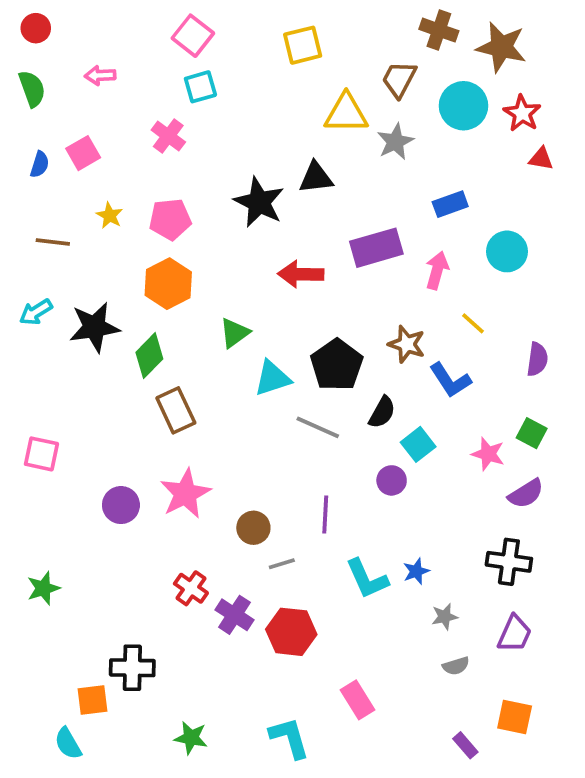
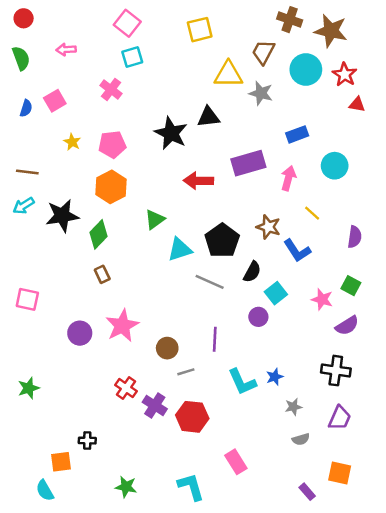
gray star: (395, 142) -> (261, 93), turned -30
brown line: (53, 242) -> (27, 172), moved
brown rectangle: (176, 410) -> (102, 274), moved, size x0.6
black cross: (132, 668) -> (87, 441), size x0.6

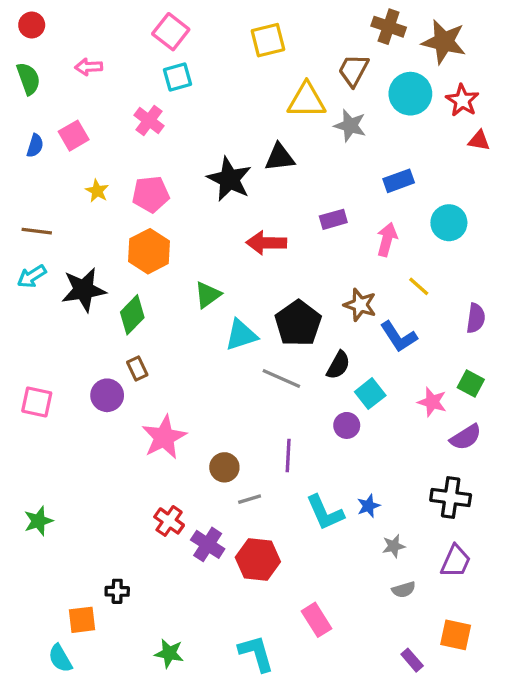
purple rectangle: (248, 163) -> (333, 219), size x0.6
purple circle: (80, 333) -> (107, 395), moved

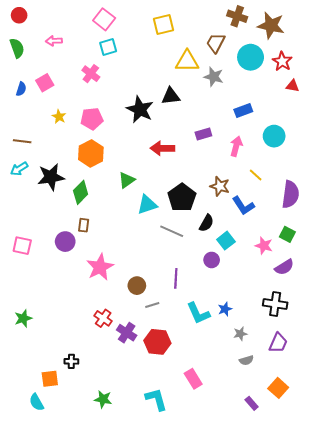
purple semicircle: (476, 318) -> (290, 194), size x1.5
brown rectangle: (137, 368) -> (84, 225), turned 32
orange square: (456, 635) -> (278, 388), turned 30

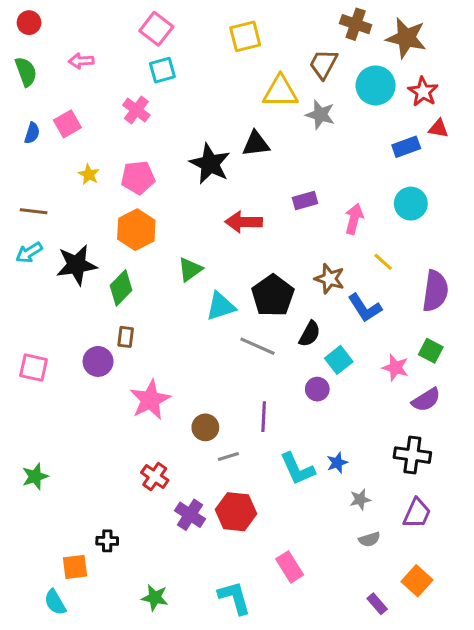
blue rectangle: (243, 110) -> (406, 147), moved
purple cross: (127, 333) -> (190, 515), moved

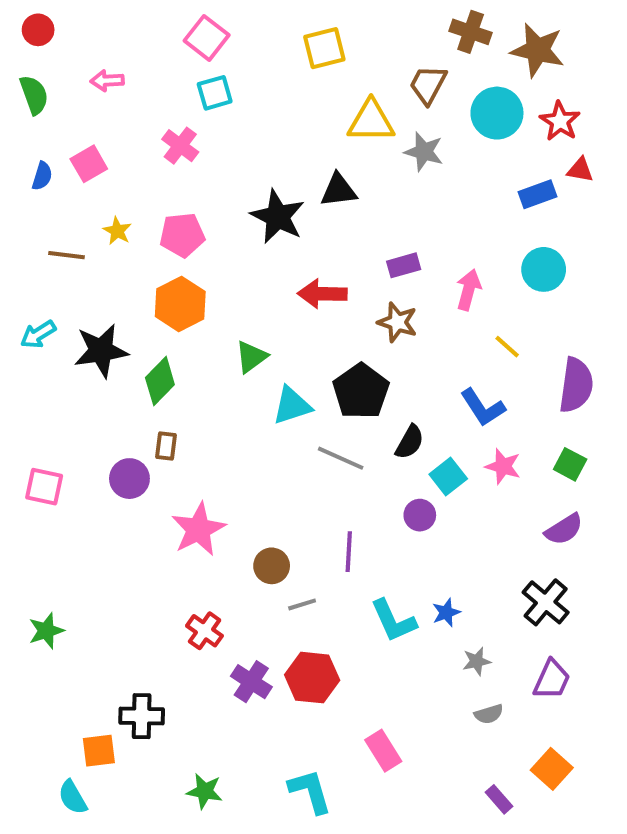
brown line: (34, 211) -> (67, 255), moved
brown star: (330, 279) -> (397, 322), moved
pink star: (395, 368) -> (503, 466), moved
black cross: (412, 455) -> (546, 602), turned 32
black cross: (107, 541) -> (142, 716), size x1.5

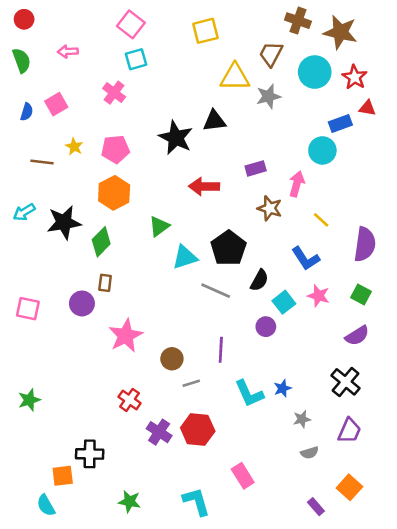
gray star: (424, 152) -> (268, 96), turned -30
cyan circle: (544, 269) -> (322, 150), moved
brown star: (397, 322) -> (270, 208), moved

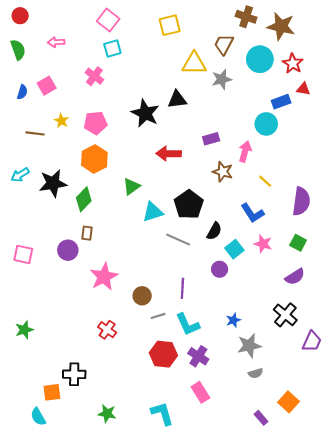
cyan L-shape: (249, 393) -> (188, 324), moved
gray star: (302, 419) -> (249, 346), size x1.6
purple trapezoid: (349, 431) -> (312, 341), moved
purple cross: (159, 432) -> (198, 356), moved

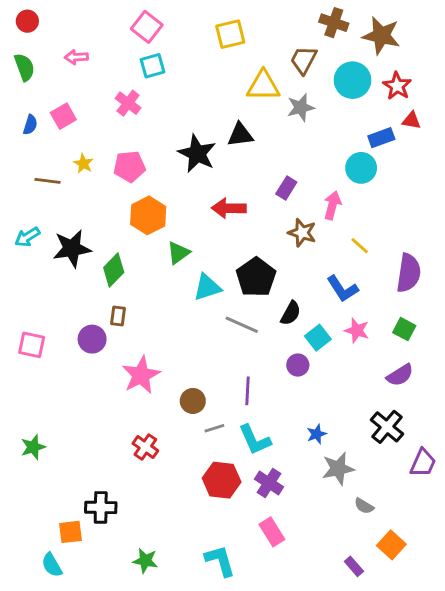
purple rectangle: (211, 139) -> (286, 188), turned -42
orange hexagon: (94, 159) -> (148, 215), moved
gray semicircle: (256, 373) -> (364, 506), moved, turned 48

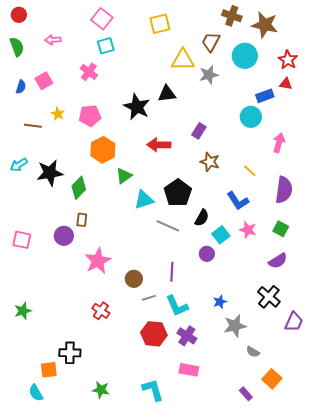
red star: (397, 86) -> (288, 60), moved
pink arrow: (332, 205) -> (279, 143), moved
pink rectangle: (272, 532) -> (189, 370), turned -48

